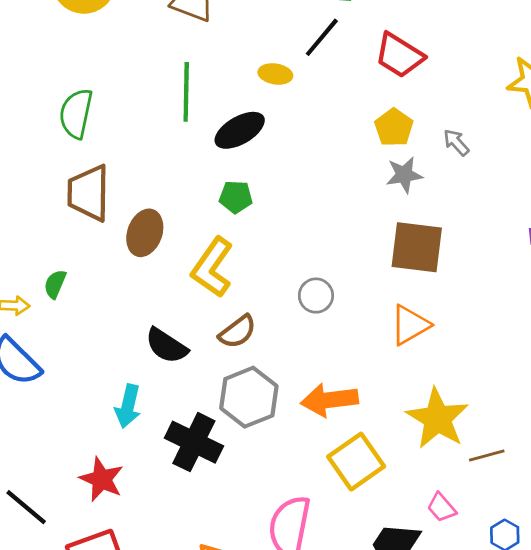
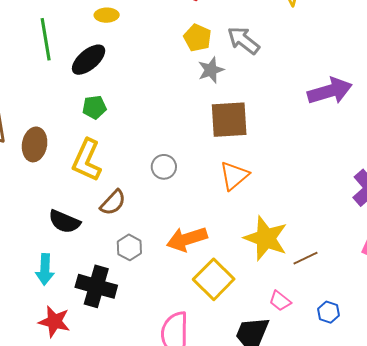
gray arrow: (456, 142) -> (243, 40), size x1.6
gray hexagon: (249, 397) -> (129, 247), size x0.6
red star: (102, 479) -> (54, 322), moved

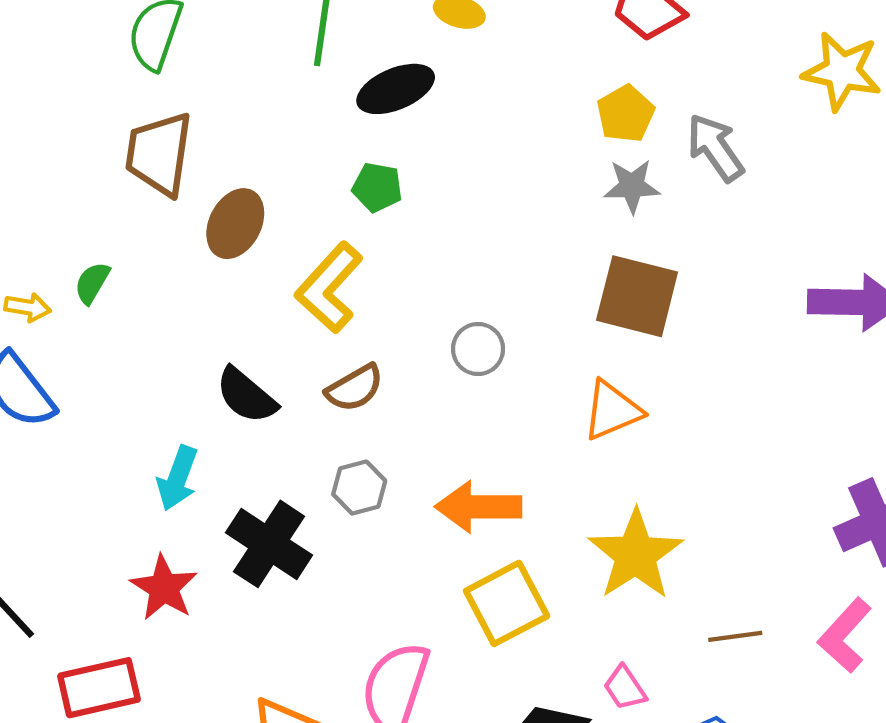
brown line: (305, 258) -> (735, 636), moved

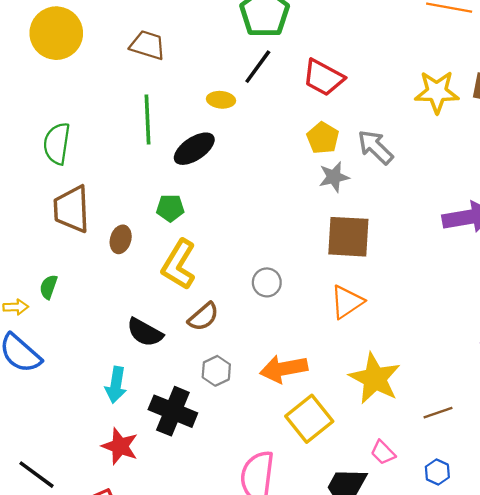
green pentagon: (377, 187) -> (170, 208), moved
brown ellipse: (235, 224) -> (121, 239), size x0.7

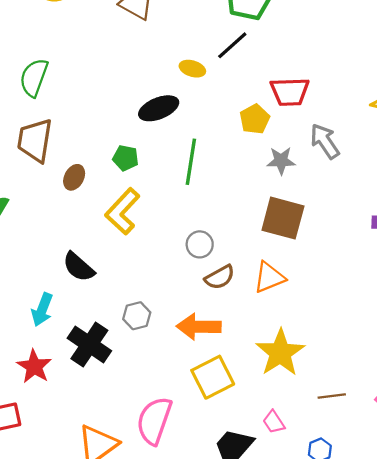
red trapezoid: (323, 77) -> (290, 92), moved, turned -42
green line: (148, 119) -> (191, 162), moved
yellow pentagon: (323, 138) -> (255, 119), moved
brown semicircle: (203, 317) -> (220, 277), moved

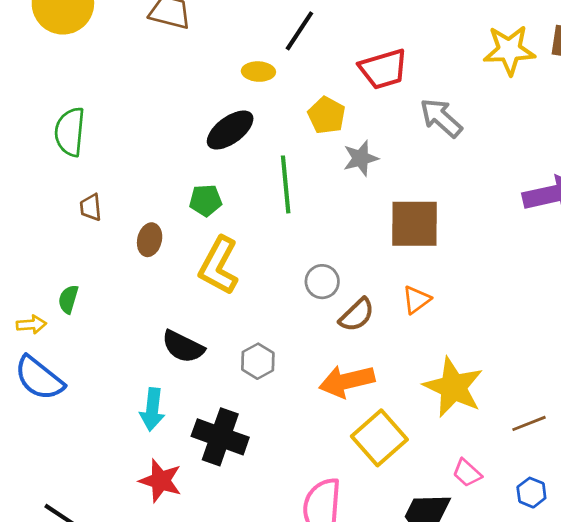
yellow pentagon: (255, 119) -> (327, 115), moved
brown trapezoid: (35, 140) -> (91, 207), size x0.5
gray star: (281, 161) -> (361, 158), moved
orange triangle: (269, 277) -> (416, 300), size x0.7
gray hexagon: (137, 316) -> (258, 361), moved

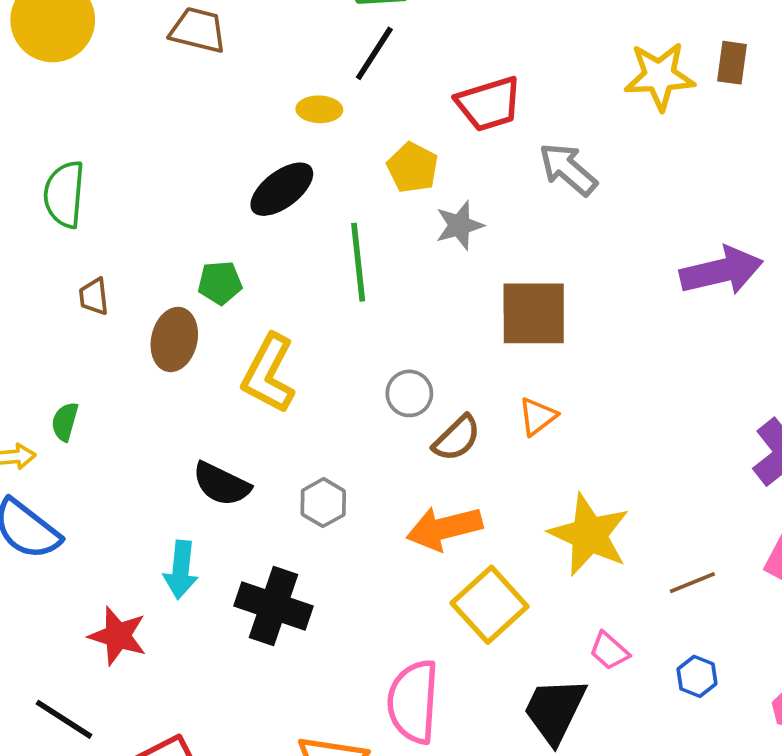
green pentagon: (206, 200) -> (220, 283), moved
brown ellipse: (150, 240) -> (174, 339), size x1.4
red star: (161, 481) -> (118, 636), moved

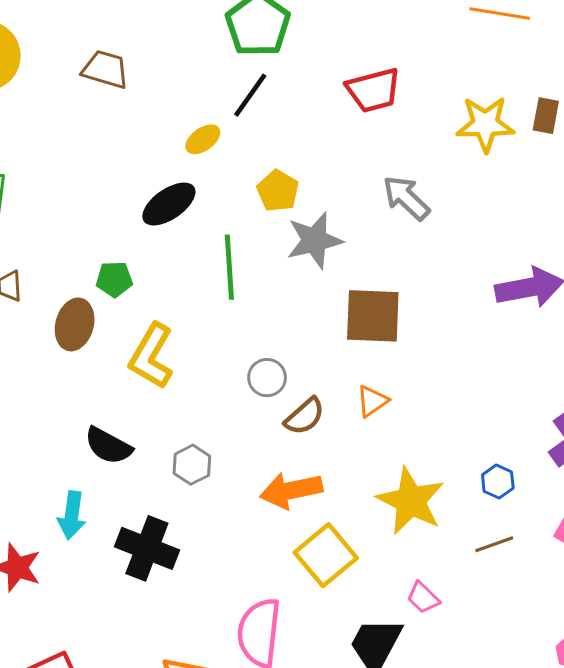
red trapezoid: (489, 104) -> (373, 90), moved
yellow ellipse: (319, 109) -> (203, 139), turned -40
gray star: (459, 225) -> (315, 240), size x1.4
blue hexagon: (697, 676) -> (498, 482), moved

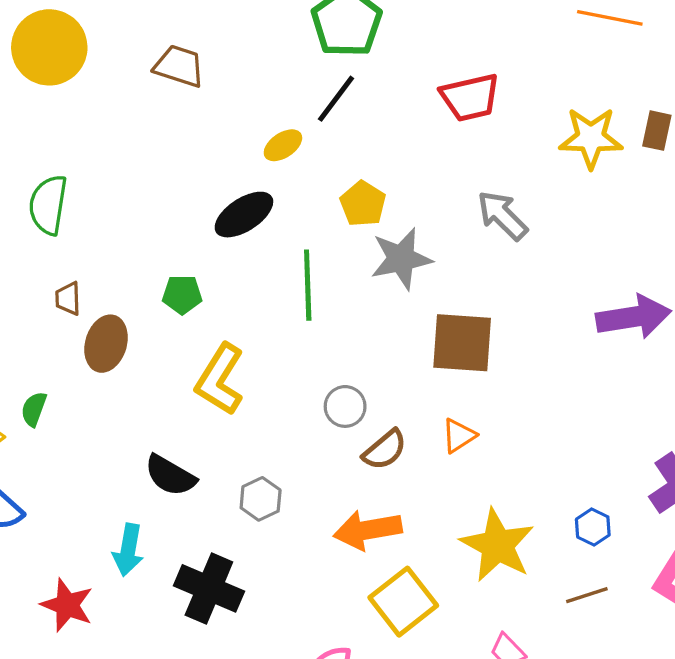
brown ellipse: (75, 324) -> (106, 344), moved

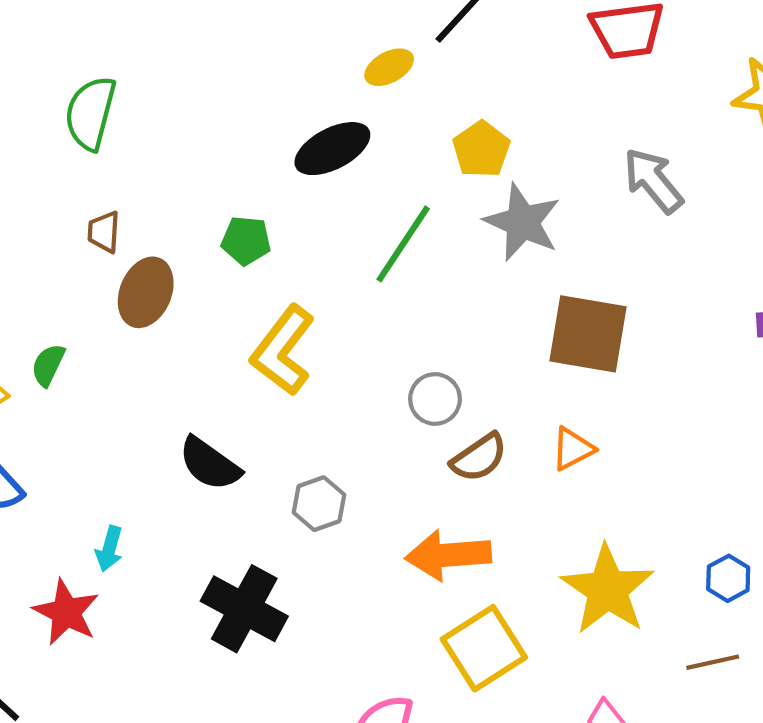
gray star: (401, 259) -> (522, 222), turned 30
green line: (308, 285) -> (403, 244), turned 30
cyan arrow: (128, 550) -> (109, 549), moved, size x0.7

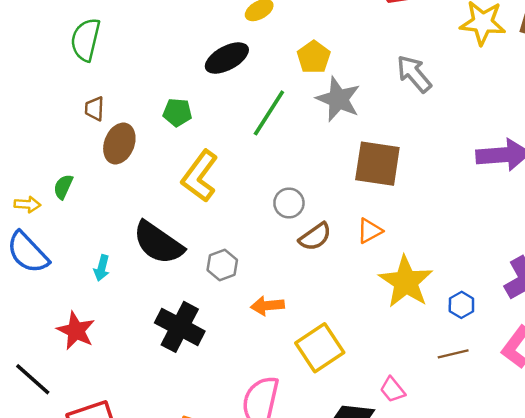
black semicircle: (210, 464) -> (158, 243), size x1.4
cyan arrow: (109, 549) -> (102, 268), moved
orange arrow: (448, 555) -> (267, 306), moved, size x0.7
yellow star: (607, 590) -> (406, 282), moved

